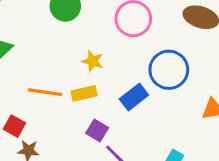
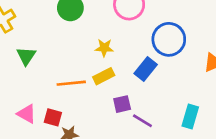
purple square: (97, 130) -> (122, 104), turned -30

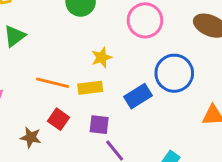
yellow star: (104, 48) -> (102, 57), turned 30
red square: (53, 117) -> (59, 119), moved

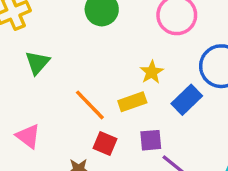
yellow star: (102, 57) -> (152, 72), moved
orange line: (53, 83) -> (90, 105), turned 44

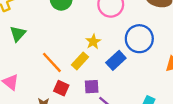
yellow rectangle: (132, 102) -> (80, 61), turned -30

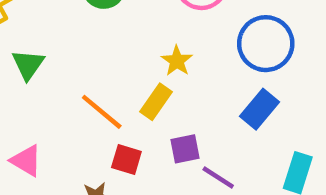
blue rectangle: (116, 60) -> (260, 109), moved

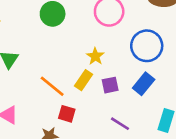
purple square: (185, 149) -> (110, 85), moved

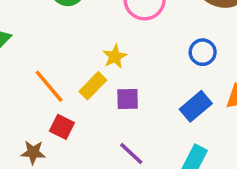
blue circle: (147, 46) -> (203, 52), moved, size x0.6
blue rectangle: (144, 84) -> (196, 106), moved

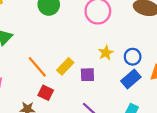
blue circle: (203, 52) -> (133, 57), moved
yellow star: (115, 57) -> (106, 53), moved

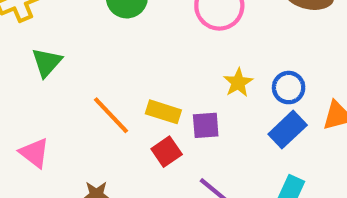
yellow rectangle: (65, 66) -> (163, 112), turned 66
red square: (46, 93) -> (167, 152), moved, turned 32

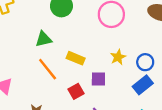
green triangle: (47, 62) -> (44, 39), moved, turned 30
yellow rectangle: (163, 112) -> (76, 58), moved

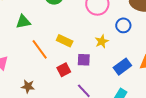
green triangle: (44, 39) -> (23, 22), moved
blue circle: (145, 62) -> (123, 25), moved

